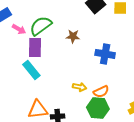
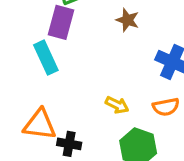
orange semicircle: (101, 92) -> (166, 107), moved

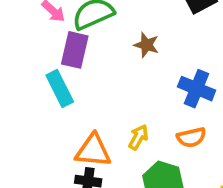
yellow arrow: (117, 105) -> (138, 137), turned -85
orange triangle: (40, 124) -> (93, 151), moved

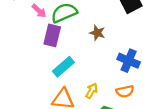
cyan rectangle: (60, 89) -> (63, 67), moved, turned 75

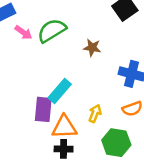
purple rectangle: (52, 35) -> (43, 109), moved

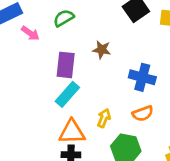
green semicircle: (52, 30) -> (64, 18), moved, size x0.7
purple rectangle: (43, 109) -> (66, 65), moved

